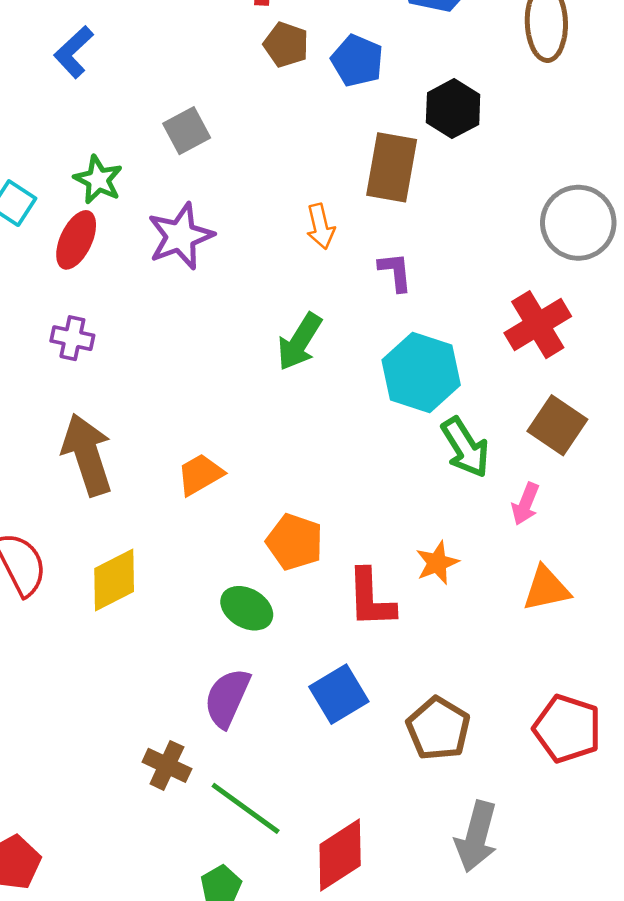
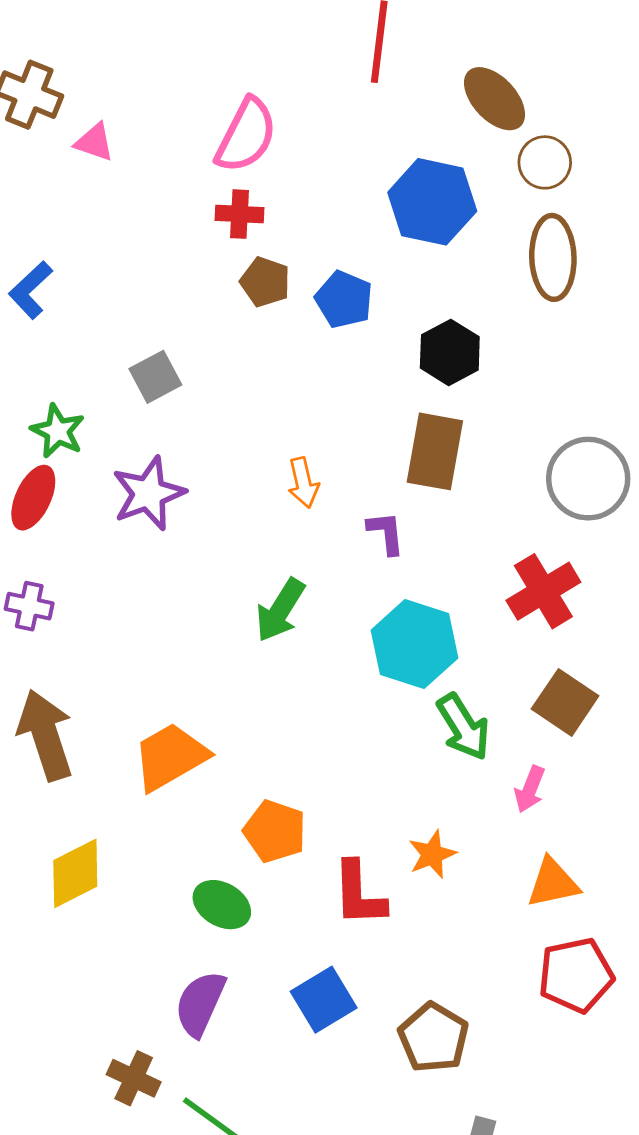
brown rectangle: (392, 167) -> (435, 451), moved
orange trapezoid: (200, 474) -> (170, 757), size x1.5
red pentagon: (567, 729) -> (576, 975), moved, turned -30

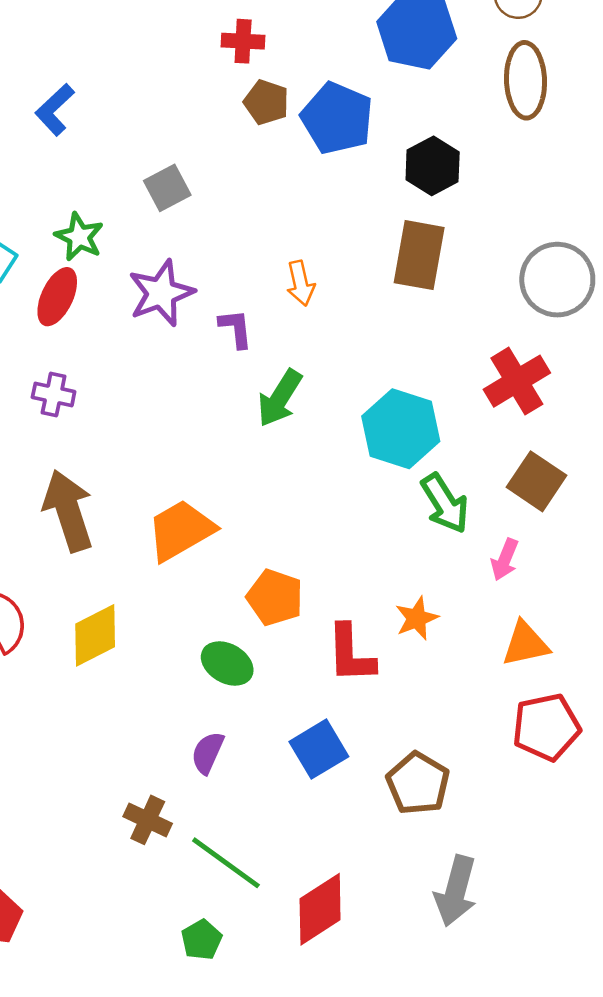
blue pentagon: (344, 299) -> (337, 118), size x1.4
purple L-shape: (386, 533) -> (236, 328), moved
purple semicircle: (200, 1004) -> (208, 753), size x0.7

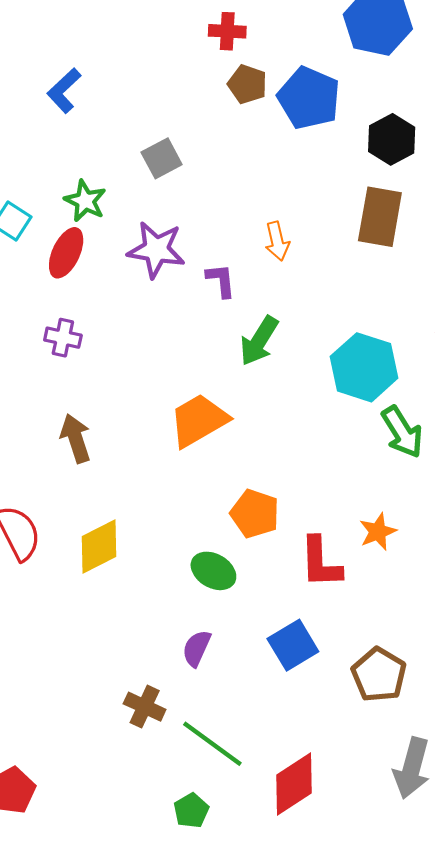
purple star: (161, 293) -> (156, 250), turned 30
brown arrow: (68, 511) -> (76, 438), size x0.7
orange trapezoid: (181, 530) -> (199, 420), moved

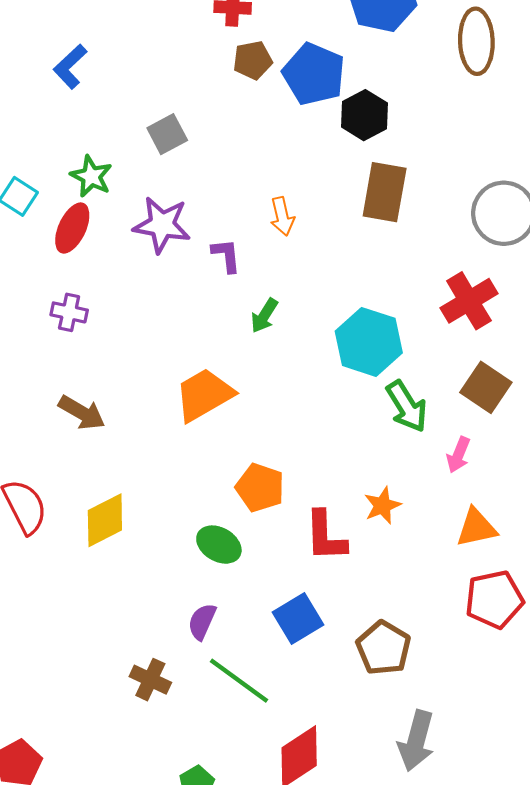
brown pentagon: (247, 84) -> (253, 60), turned -30
black hexagon: (392, 139) -> (365, 115), moved
green arrow: (259, 341) -> (264, 316), size x0.7
brown arrow: (76, 438) -> (82, 413), turned 138
green line: (212, 744) -> (239, 681), moved

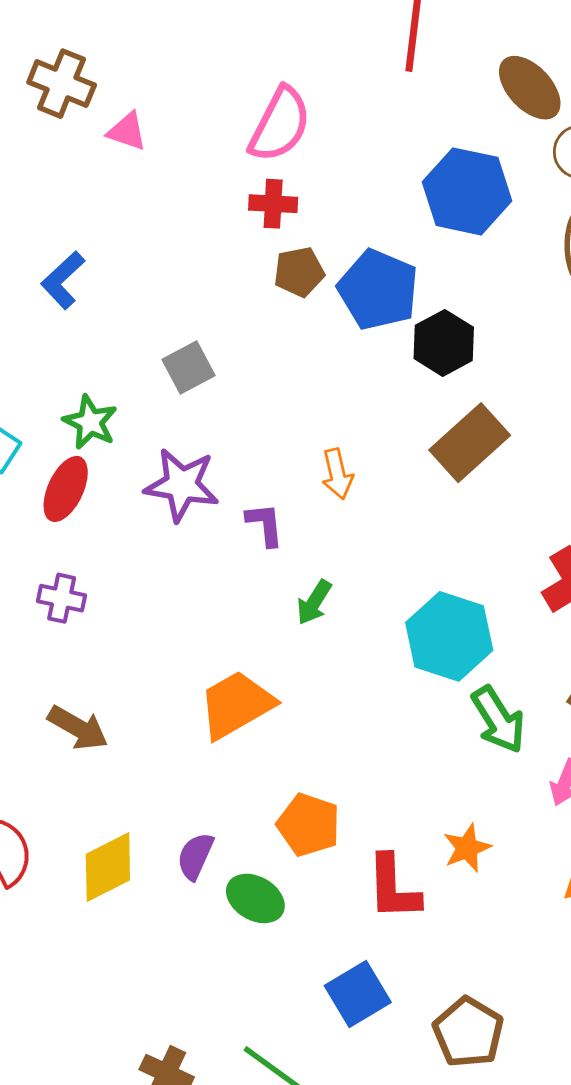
brown rectangle: (385, 192) -> (470, 443), turned 38
purple semicircle: (202, 622) -> (195, 856), moved

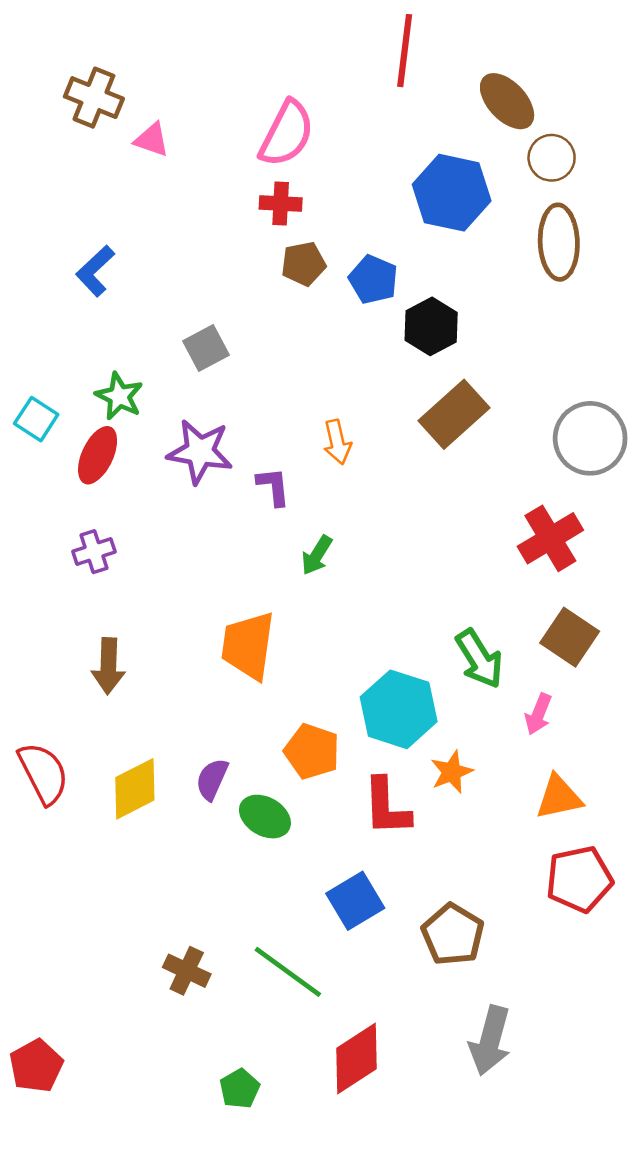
blue pentagon: (378, 290) -> (373, 279), size x0.7
purple cross: (62, 598) -> (94, 552), turned -30
cyan hexagon: (449, 636) -> (399, 709), moved
orange trapezoid: (236, 705) -> (248, 646), turned -52
brown arrow: (78, 728) -> (108, 666), turned 62

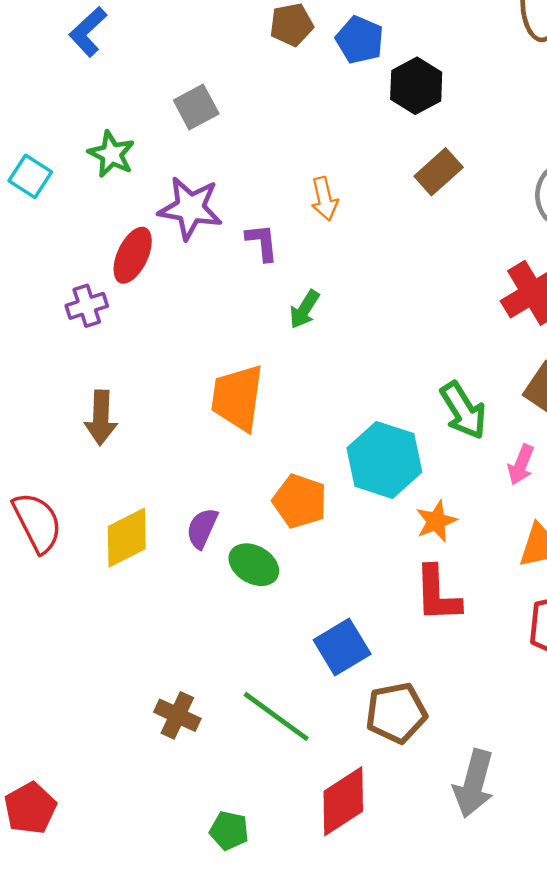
brown rectangle: (454, 414) -> (439, 172), size x0.7
red ellipse: (98, 455) -> (133, 255), moved
red L-shape: (387, 807) -> (437, 594), moved
brown pentagon: (453, 935) -> (396, 713), moved, turned 30
green pentagon: (240, 1089) -> (229, 831), turned -30

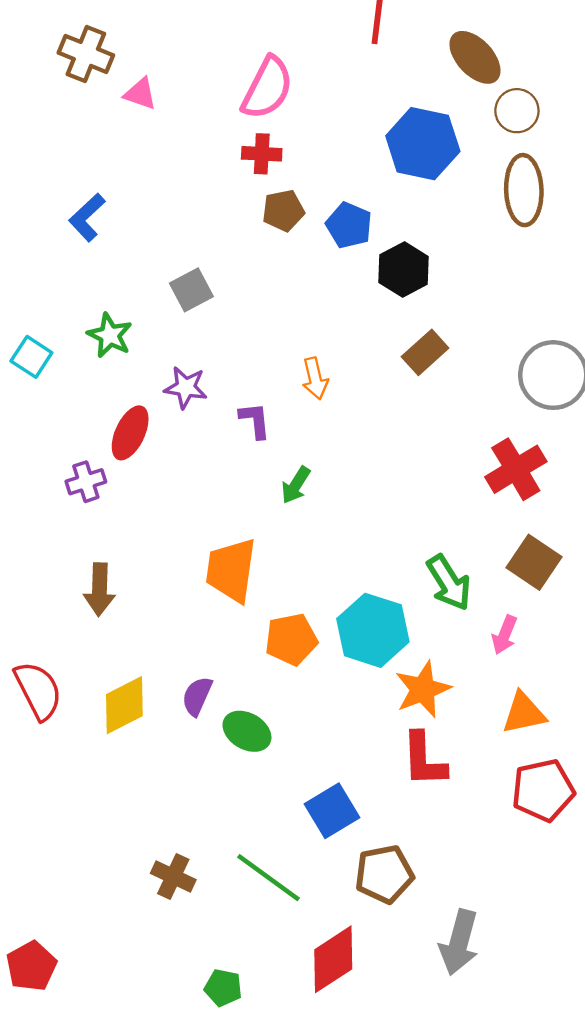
purple star: (190, 208) -> (186, 388), size x0.7
orange pentagon: (300, 501) -> (291, 639), moved, turned -30
orange star: (436, 521) -> (423, 689), size x1.4

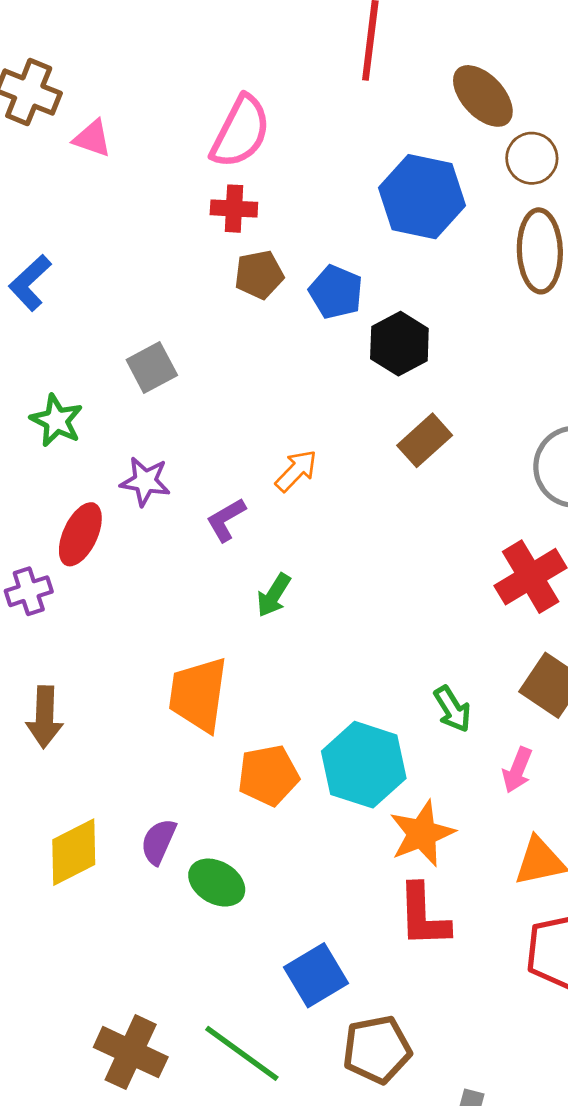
orange arrow: (315, 378) -> (296, 471), turned -123
purple L-shape: (255, 420) -> (226, 520), turned -114
green arrow: (449, 583) -> (452, 709), size x0.7
brown cross: (173, 876) -> (131, 1052), size x1.4

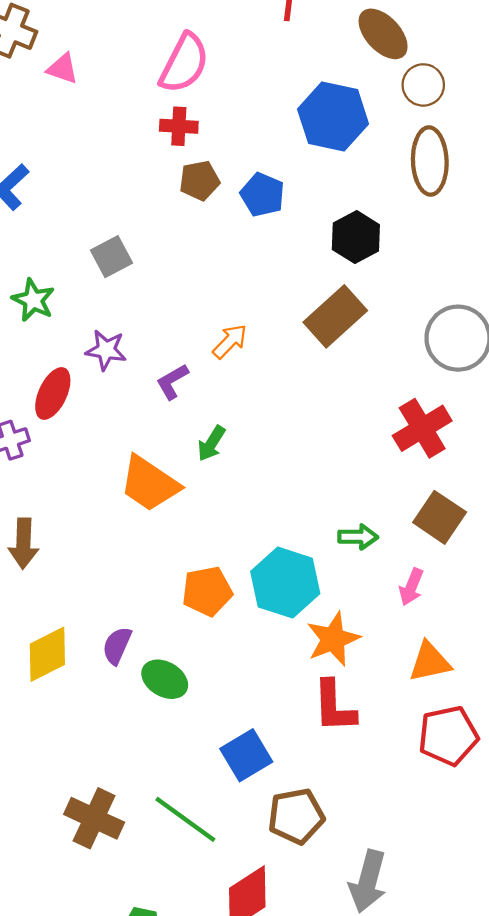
black hexagon: (399, 344) -> (356, 237), moved
brown rectangle: (425, 440) -> (335, 316), size x1.4
orange trapezoid: (198, 695) -> (149, 484), moved, turned -64
green arrow: (452, 709) -> (358, 537), turned -57

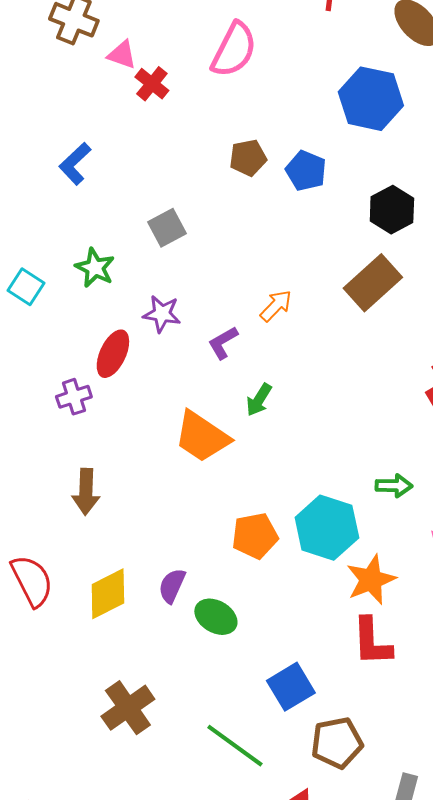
red cross: (179, 126) -> (152, 84), moved, turned 36
brown cross: (94, 818) -> (128, 708), moved, turned 30

